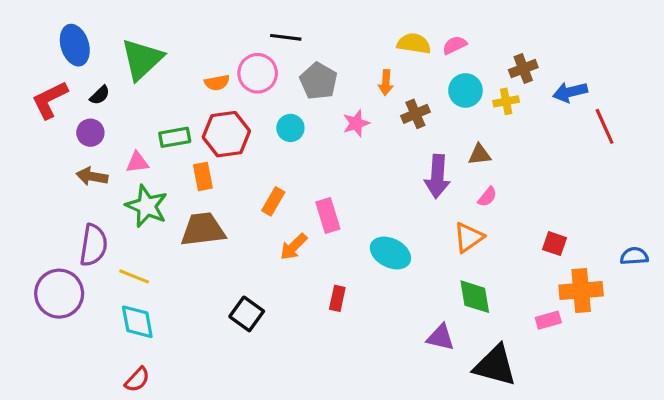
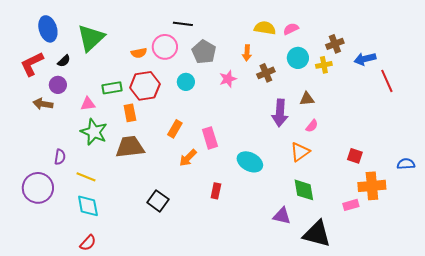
brown arrow: (92, 176) -> (43, 104), moved
purple semicircle: (94, 245) -> (60, 157), size x0.6

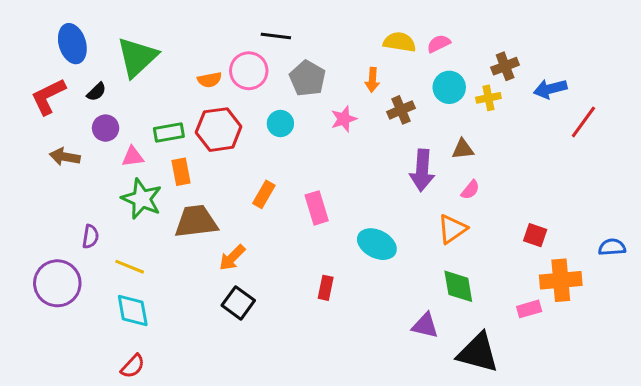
red line: (387, 81) -> (583, 122), turned 60
purple circle: (58, 85) -> (106, 128), moved
orange rectangle: (130, 113) -> (181, 172), moved
orange arrow: (188, 158) -> (232, 258), moved

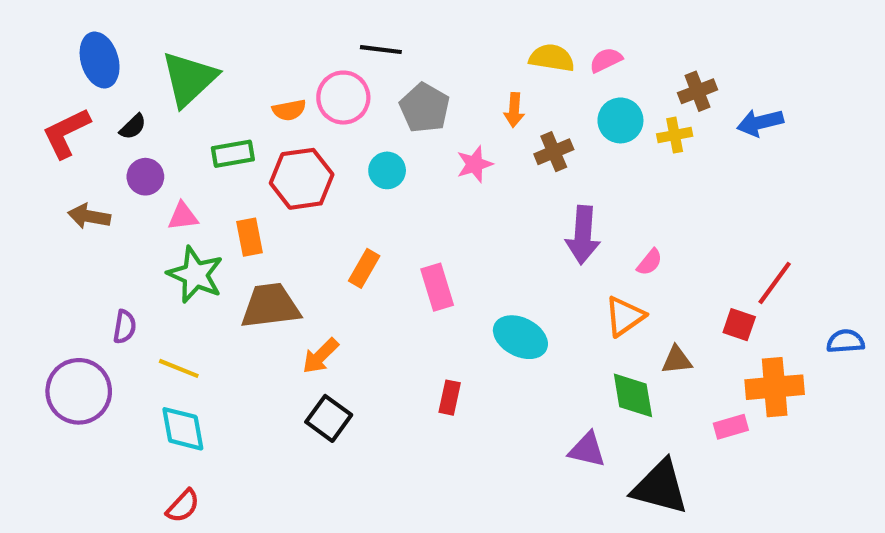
red line: (583, 122) -> (775, 283), moved
green rectangle: (169, 133) -> (233, 154), moved
brown triangle: (463, 149) -> (677, 360), moved

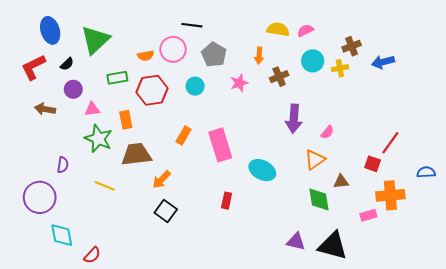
pink rectangle: (437, 287) -> (220, 145), size x1.4
yellow line: (179, 368) -> (105, 186), moved
cyan diamond: (183, 429) -> (62, 235), moved
purple triangle: (587, 450) -> (296, 242), moved

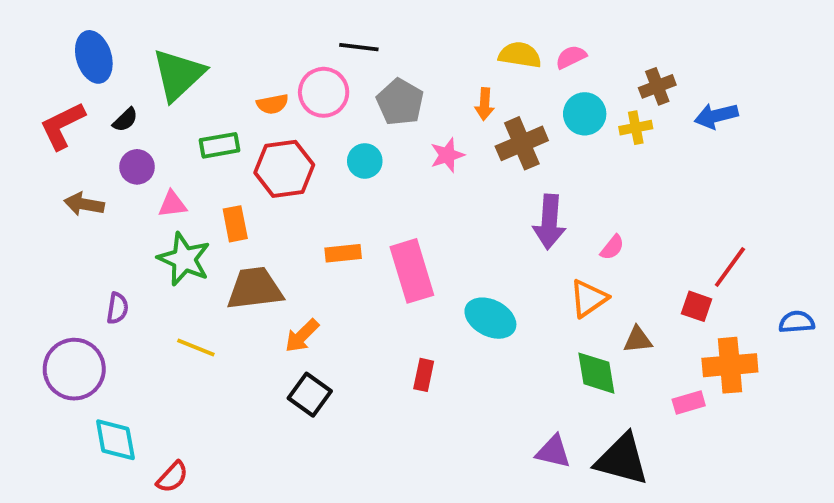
brown cross: (279, 77) -> (522, 143), size x1.4
orange rectangle: (184, 135) -> (343, 253), turned 54

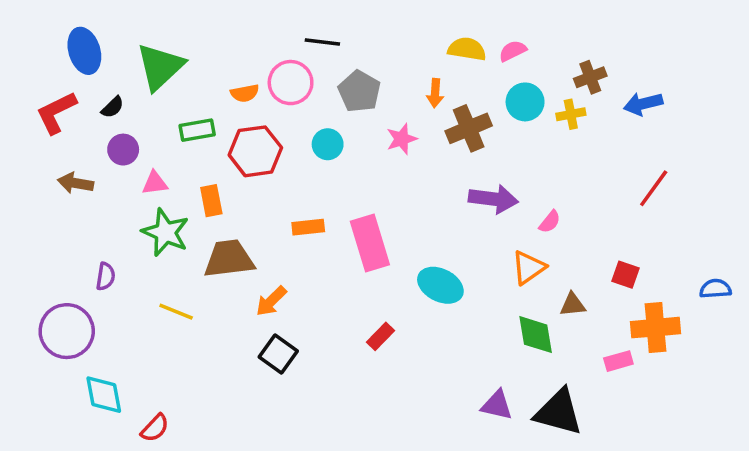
purple arrow: (549, 222) -> (493, 199), turned -87
red line: (730, 267) -> (654, 188), moved
red rectangle: (424, 375) -> (380, 336), turned 32

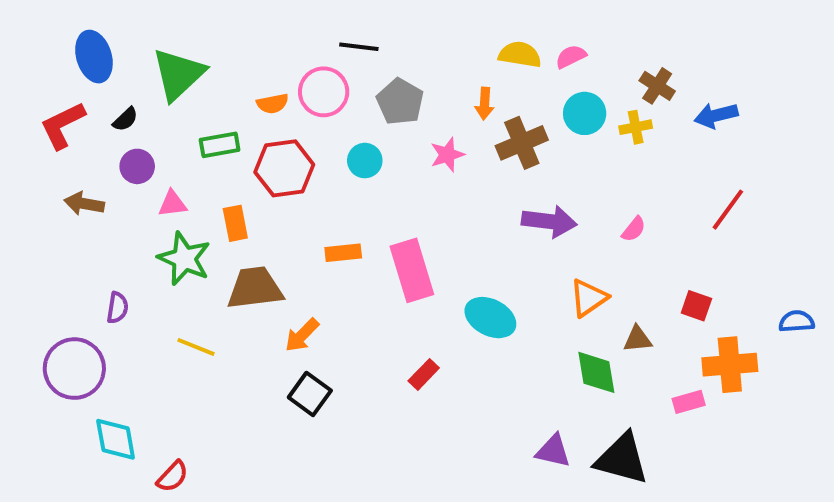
brown cross: (590, 77) -> (657, 86), turned -36
pink semicircle: (550, 222) -> (634, 229), moved

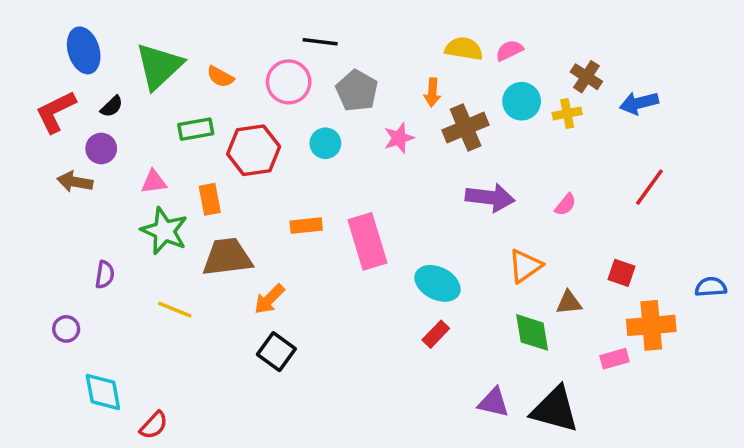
orange semicircle: (273, 104) -> (220, 77), moved, turned 40
purple circle: (137, 166) -> (101, 149), moved
purple circle: (74, 369) -> (66, 329), size x0.5
red rectangle: (424, 374) -> (436, 334), moved

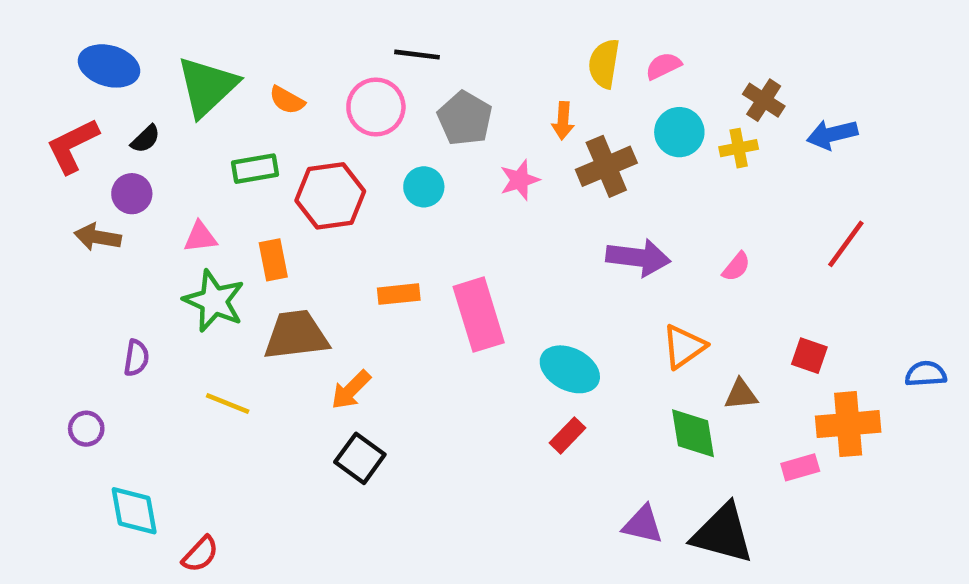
yellow semicircle: (464, 49) -> (604, 64), turned -90
blue ellipse: (84, 50) -> (109, 66), turned -57

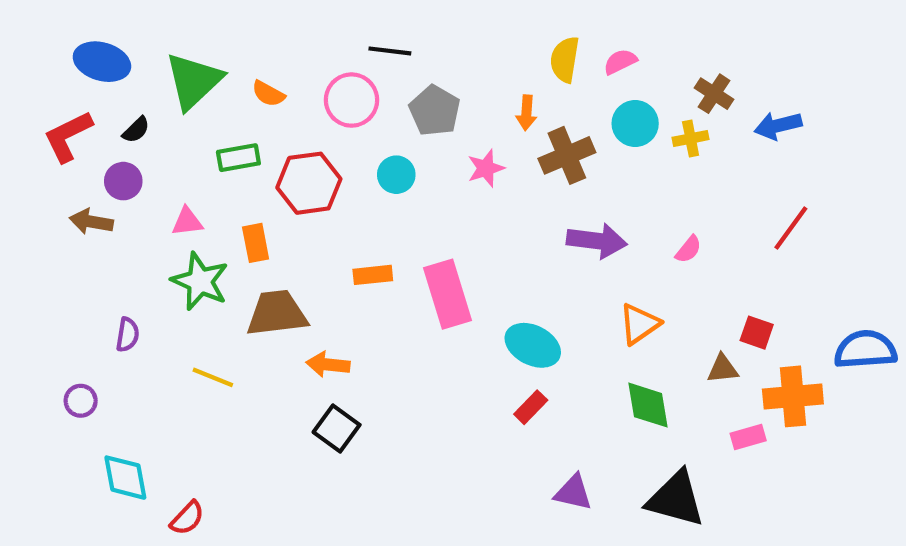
blue semicircle: (926, 374) -> (865, 350), size x1.6
orange arrow: (351, 390) -> (328, 364), turned 51
brown triangle: (741, 394) -> (723, 369), moved
purple triangle: (643, 524) -> (573, 492), moved

